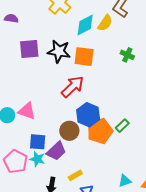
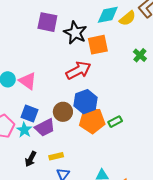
orange square: (84, 57) -> (98, 45), turned -35

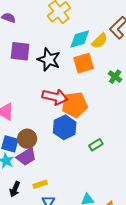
orange square: (98, 45) -> (84, 63), moved
red arrow: (78, 70) -> (55, 97), turned 45
brown circle: (63, 112) -> (27, 139), moved
orange pentagon: (92, 121) -> (75, 105), moved

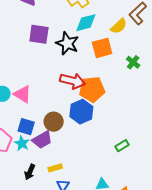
cyan diamond: (80, 39) -> (86, 23), moved
brown circle: (27, 139) -> (54, 122), moved
green rectangle: (96, 145) -> (122, 146), moved

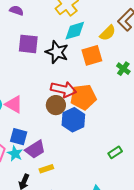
brown circle: (54, 122) -> (56, 105), moved
yellow rectangle: (55, 168) -> (46, 169), moved

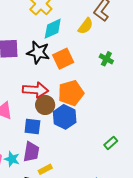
orange square: (92, 55) -> (63, 59), moved
red arrow: (64, 89) -> (35, 90), moved
blue square: (19, 137) -> (32, 127), moved
purple trapezoid: (35, 149) -> (31, 152), turned -40

